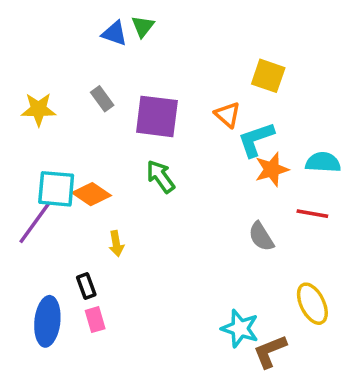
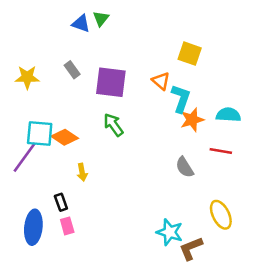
cyan L-shape: (256, 139) -> (181, 99), turned 128

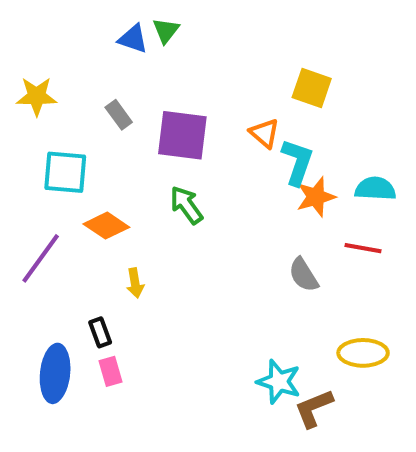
yellow star: (27, 77) -> (37, 96), moved
cyan square: (40, 134) -> (65, 172), moved
yellow ellipse: (221, 215) -> (363, 353), turned -64

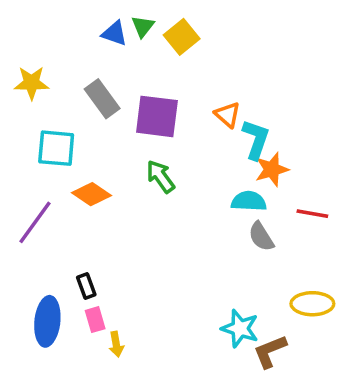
yellow square: (312, 88) -> (182, 37), moved, turned 32
gray rectangle: (119, 115) -> (102, 99), size x1.5
cyan semicircle: (375, 189) -> (249, 201), moved
yellow arrow: (135, 283) -> (116, 344), moved

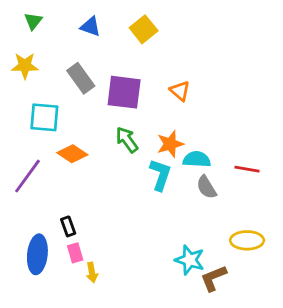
green triangle: (143, 26) -> (33, 21), moved
cyan L-shape: (256, 139) -> (160, 175), moved
orange star: (272, 169) -> (170, 144), moved

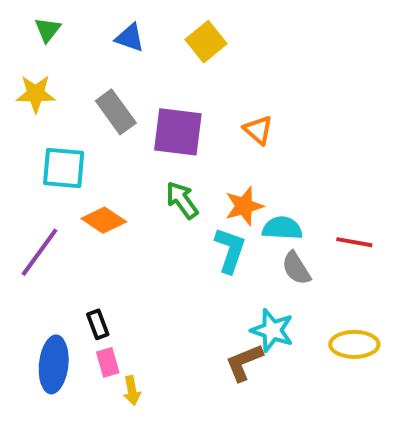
cyan star: (190, 260) -> (272, 330), moved
brown L-shape: (213, 278) -> (244, 362), moved

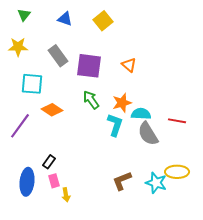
gray semicircle: (296, 268) -> (148, 134), size x1.4
black rectangle: (98, 324) -> (49, 162), turned 56
cyan star: (272, 330) -> (156, 183), moved

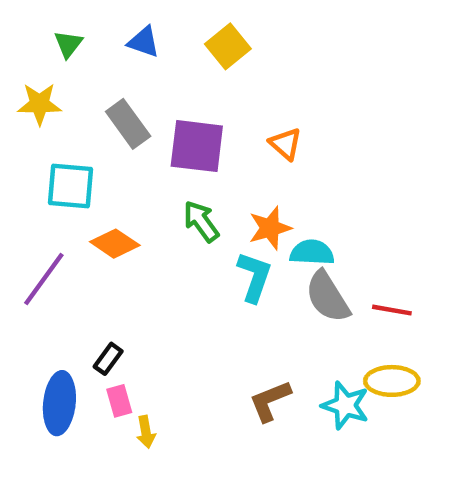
green triangle: (24, 15) -> (68, 44), moved
red line: (177, 121) -> (392, 310), moved

